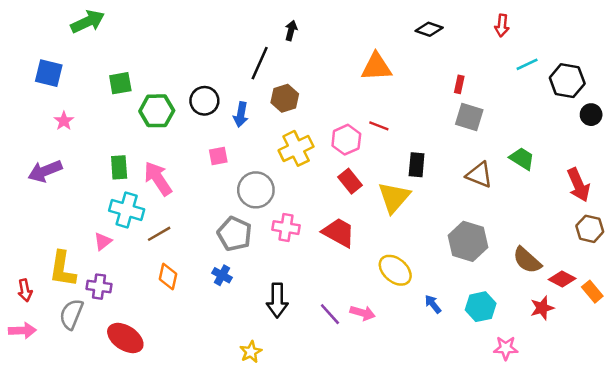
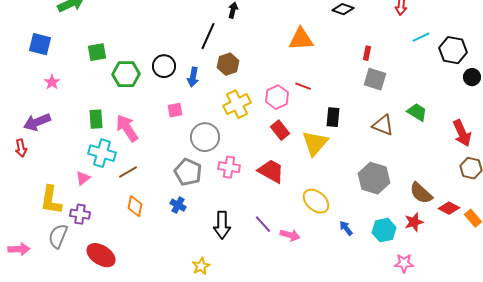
red arrow: (25, 290) -> (21, 148), moved
red star: (542, 308) -> (414, 222), moved
purple line: (330, 314) -> (263, 224), moved

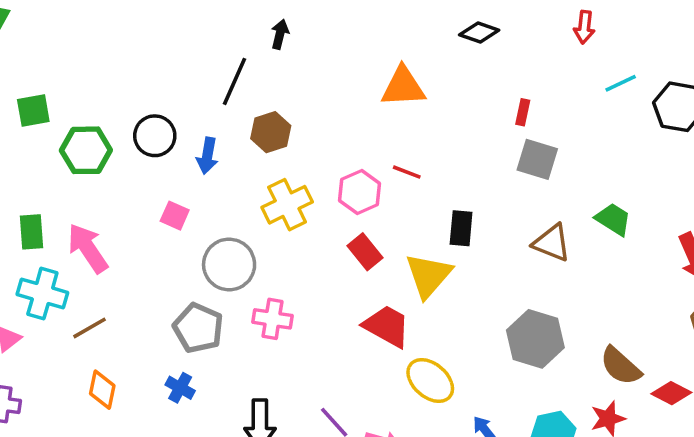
pink square: (175, 110) -> (175, 216), turned 35
red trapezoid: (271, 171) -> (387, 326), moved

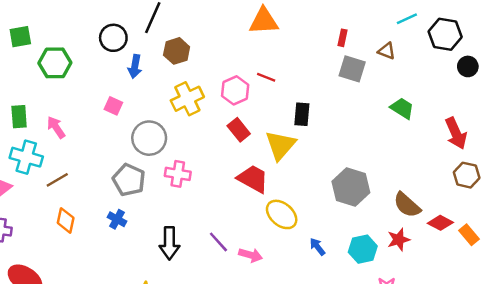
black circle: (155, 136) -> (113, 38), moved
brown triangle: (552, 243) -> (387, 51), moved, size x0.7
pink arrow: (88, 248) -> (56, 127), size x0.7

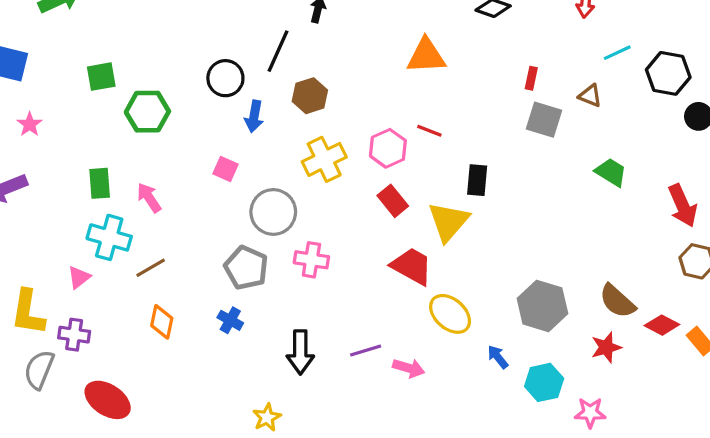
gray hexagon: (351, 187) -> (542, 306), moved
purple line: (218, 242) -> (366, 351), turned -65
cyan hexagon: (363, 249) -> (544, 382), moved

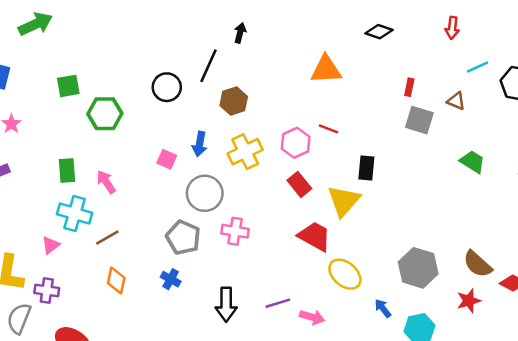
blue arrow: (254, 116) -> (200, 144), moved

